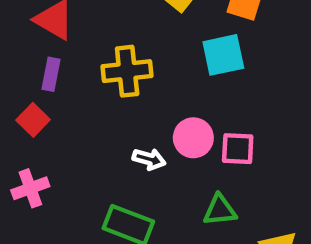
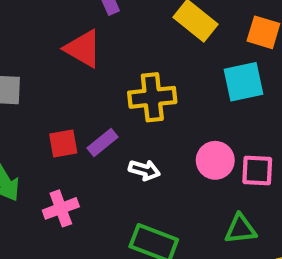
purple rectangle: (51, 74) -> (103, 143), moved, turned 40
red square: (33, 120) -> (63, 144), turned 36
white arrow: (149, 159) -> (144, 170), moved

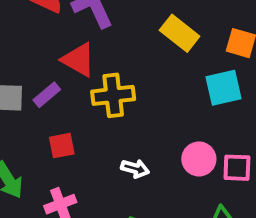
yellow cross: (152, 97) -> (113, 95), moved
purple rectangle: (103, 143) -> (47, 95), moved

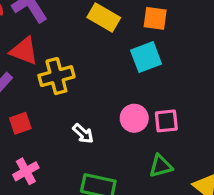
white arrow: (135, 169) -> (83, 133), turned 35

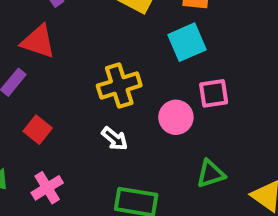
yellow cross: (56, 76) -> (119, 86), moved
pink square: (166, 121) -> (214, 93), moved
red square: (20, 123) -> (38, 130), turned -30

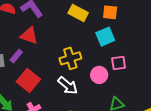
red square: (38, 130) -> (28, 81), size x1.6
white arrow: (115, 139) -> (68, 86), size x1.5

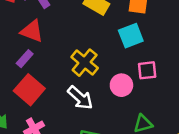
purple rectangle: (16, 56) -> (25, 59), moved
yellow cross: (70, 58) -> (85, 63), turned -35

